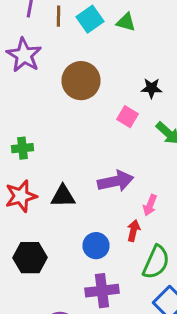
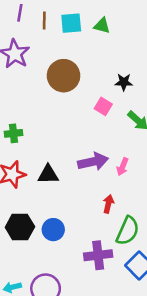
cyan square: (90, 19) -> (71, 23), turned 30
pink arrow: (150, 205) -> (123, 167), moved
blue circle: (96, 246) -> (53, 230), moved
purple cross: (102, 291) -> (98, 255), moved

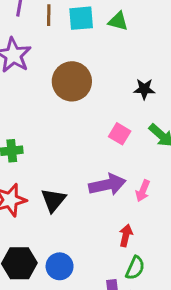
pink square: (103, 106) -> (120, 134), moved
black triangle: (48, 174) -> (53, 200), turned -50
green semicircle: (128, 231) -> (135, 268), moved, size x0.7

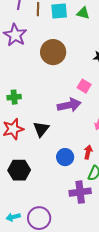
purple arrow: (107, 185) -> (69, 105), moved
blue circle: (60, 266) -> (65, 157), moved

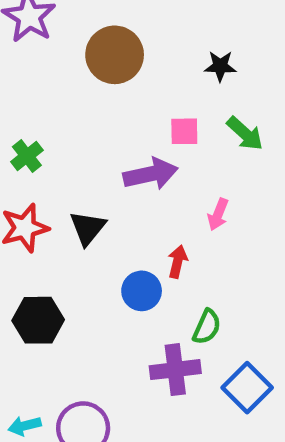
pink square: (84, 86) -> (184, 131), turned -32
green cross: (14, 97) -> (27, 156), turned -32
red arrow: (88, 152) -> (178, 262), moved

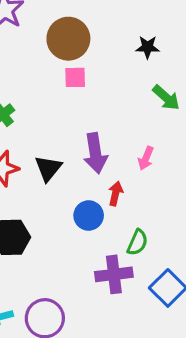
pink square: (184, 131) -> (75, 77), moved
purple arrow: (151, 174) -> (95, 153), moved, turned 93

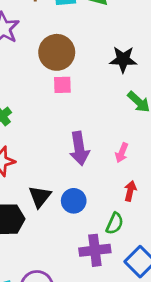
black star: (148, 47) -> (123, 59), size x1.4
black triangle: (48, 168) -> (40, 197), moved
red arrow: (116, 194) -> (130, 191), moved

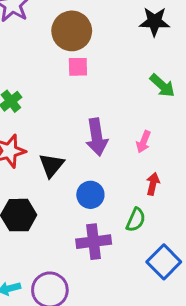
black star: (123, 59) -> (154, 22), moved
black triangle: (40, 197) -> (51, 165), moved
purple cross: (95, 250) -> (94, 242), moved

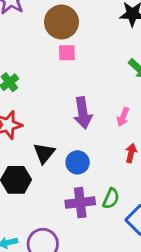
black triangle: (51, 165) -> (44, 153), moved
green semicircle: (136, 220) -> (111, 199), moved

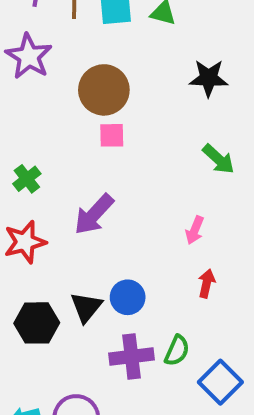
purple arrow: (83, 113) -> (94, 214), moved, turned 52
black triangle: (44, 153) -> (86, 307), moved

